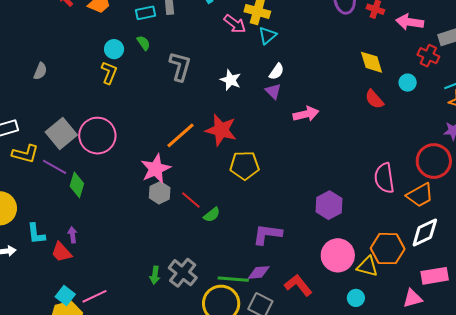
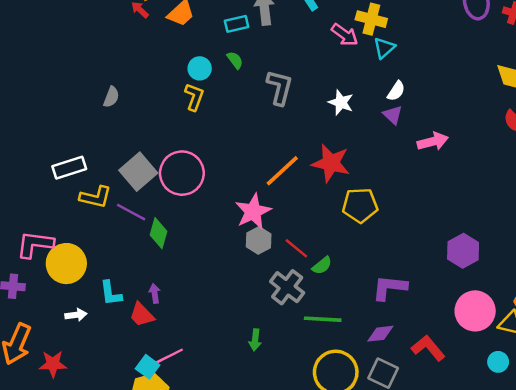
gray cross: (183, 273) -> (287, 287), moved
green line: (233, 279) -> (323, 319), moved
pink line: (95, 296) -> (169, 356), moved

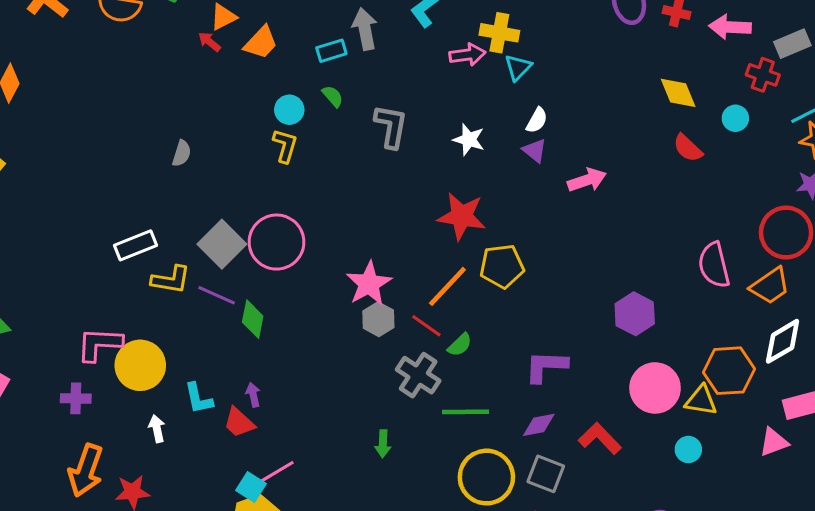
pink arrow: (345, 35) -> (467, 55), turned -40
orange line: (282, 171) -> (447, 286), moved
white arrow: (76, 315) -> (157, 429), turned -90

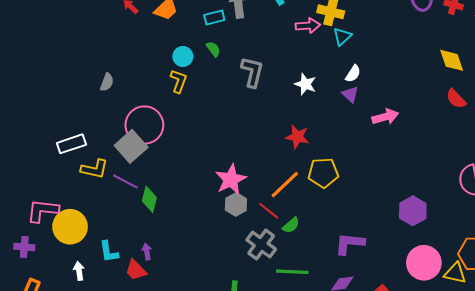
red star: (462, 216) -> (297, 137), size x0.7
pink circle: (277, 242) -> (144, 125), moved

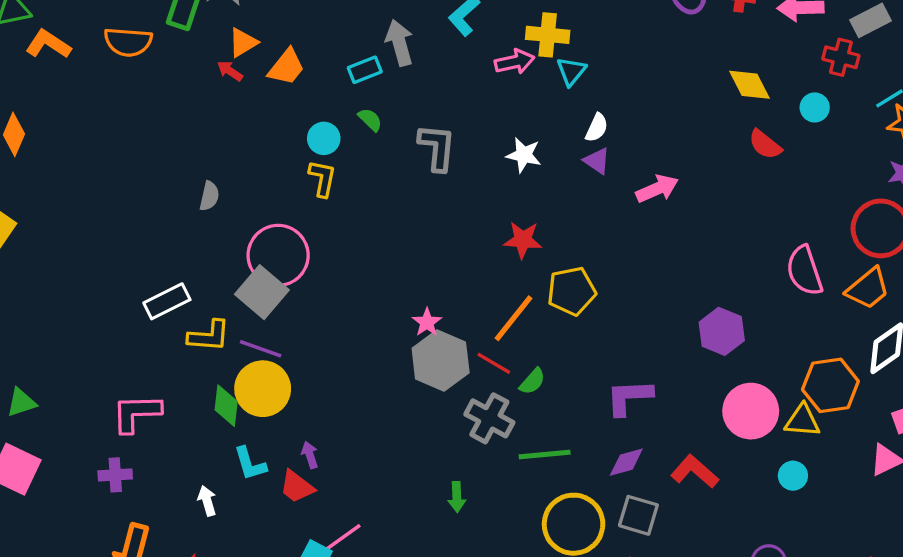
pink star: (231, 180) -> (427, 322), size x0.6
green diamond: (149, 199) -> (226, 406), moved
gray hexagon: (236, 204) -> (441, 360), size x1.6
yellow circle: (70, 227) -> (263, 389), moved

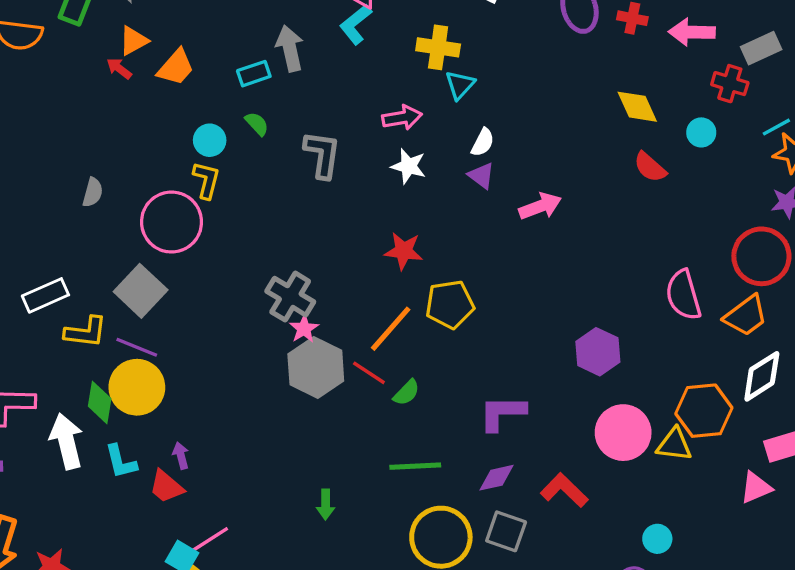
pink arrow: (515, 62) -> (402, 118), moved
pink circle: (278, 255) -> (172, 222), moved
gray cross: (489, 418) -> (290, 297), moved
cyan circle: (793, 476) -> (657, 539), moved
white arrow: (207, 501) -> (66, 441), moved, size x1.8

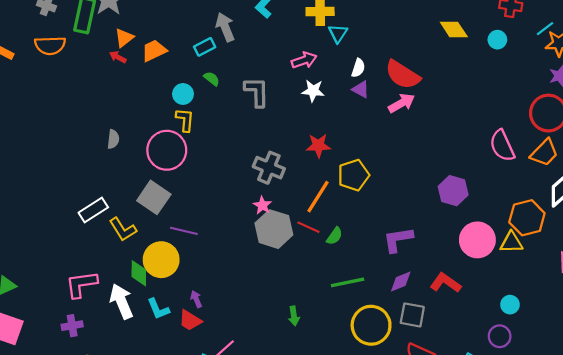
orange trapezoid: (176, 67) -> (154, 51), turned -148
red semicircle: (650, 167) -> (403, 75), moved, size x1.6
gray cross: (290, 297) -> (269, 168), moved
yellow L-shape: (86, 332) -> (123, 229), turned 60
purple line: (137, 347) -> (184, 231), moved

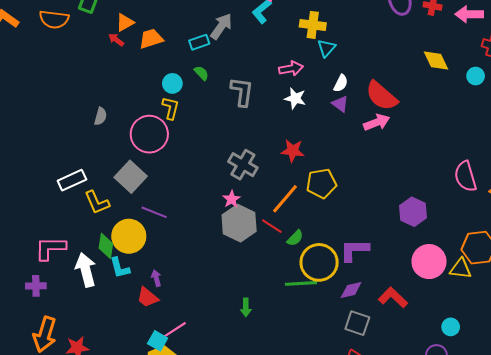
gray arrow: (225, 27) -> (221, 26), turned 48
cyan L-shape: (158, 309) -> (120, 268), moved
yellow circle: (371, 325) -> (319, 262), moved

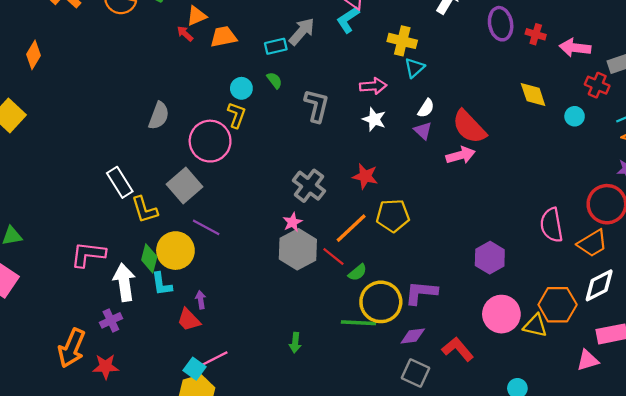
gray semicircle: (101, 116) -> (159, 116), size x1.4
white rectangle: (72, 180) -> (120, 182), turned 76
purple cross: (36, 286) -> (111, 320), moved, turned -30

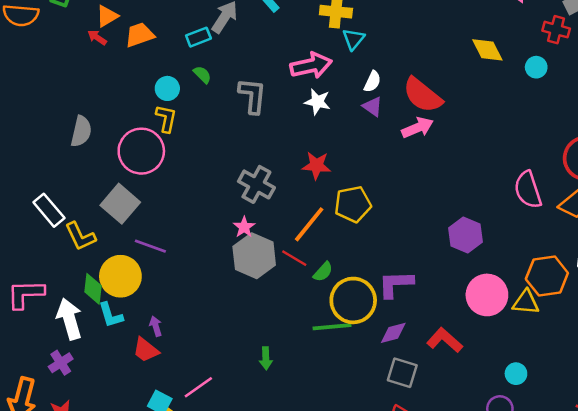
pink arrow: (373, 86) -> (311, 65), size x1.4
pink line: (214, 359) -> (198, 387), moved

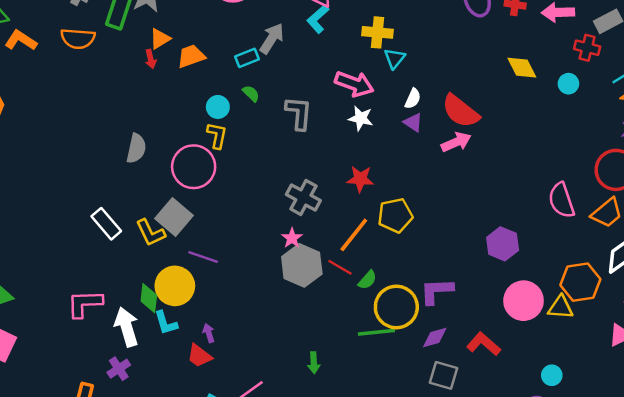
red arrow: (97, 37) -> (151, 59), turned -138
pink arrow: (311, 65) -> (354, 84), turned 33
yellow L-shape: (80, 236) -> (150, 233), moved

